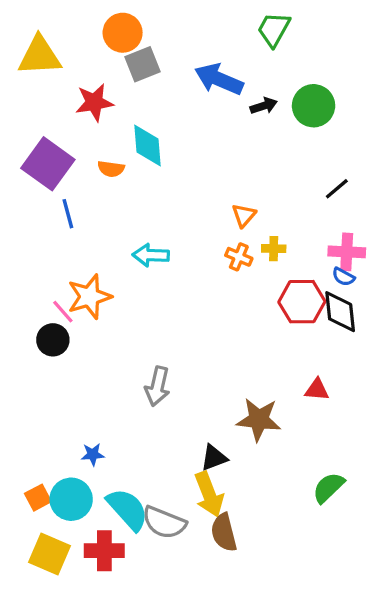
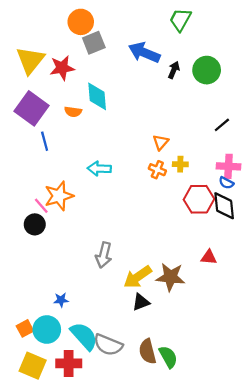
yellow triangle: (40, 56) -> (30, 60), moved, turned -48
black arrow: (264, 106) -> (174, 70), turned -49
green semicircle: (328, 488) -> (168, 357), moved, turned 105
yellow arrow: (209, 494) -> (138, 277), moved, turned 76

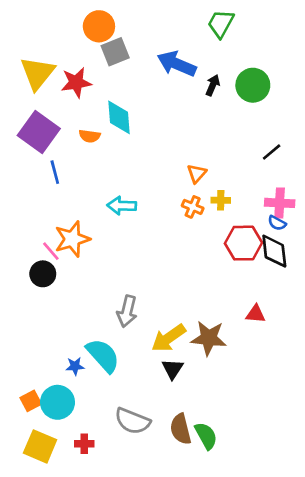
black triangle: (141, 302) -> (173, 369), turned -36
cyan semicircle: (84, 336) -> (103, 355), moved
red cross: (69, 363) -> (84, 444), size x0.6

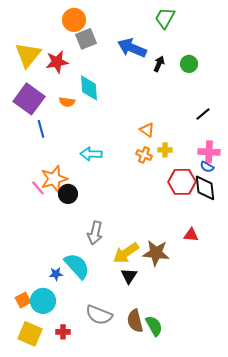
green circle: (253, 85) -> (189, 64), size x0.7
orange triangle: (197, 173) -> (147, 130), turned -35
black circle: (43, 274) -> (68, 194), moved

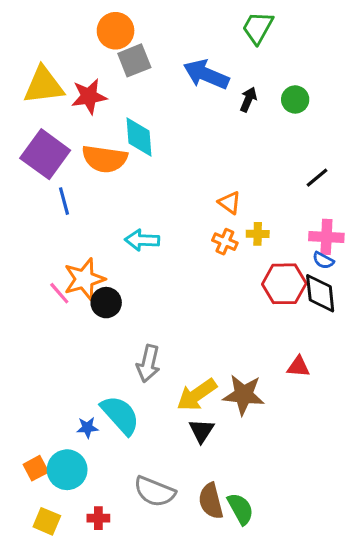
yellow triangle: (28, 55) -> (44, 85), turned 44
orange semicircle: (67, 102) -> (105, 159), size x1.8
yellow square: (30, 334) -> (47, 521), size x0.7

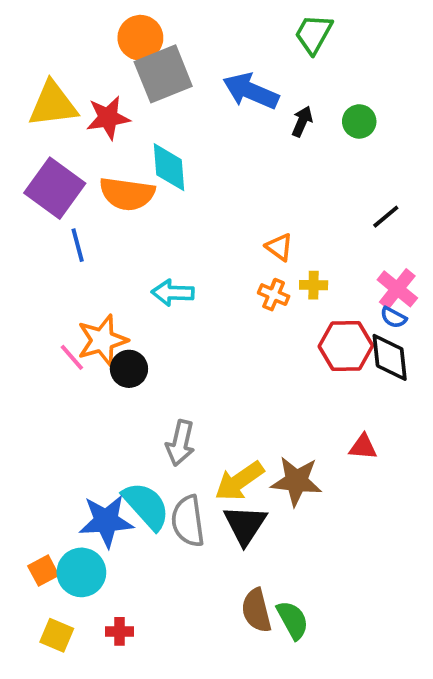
gray square: (134, 60) -> (163, 74), size x1.4
pink cross: (326, 237) -> (397, 289), turned 36
blue star: (87, 428) -> (106, 521), size x2.0
black triangle: (201, 431) -> (245, 525), size x1.4
gray semicircle: (155, 492) -> (188, 521), moved, turned 60

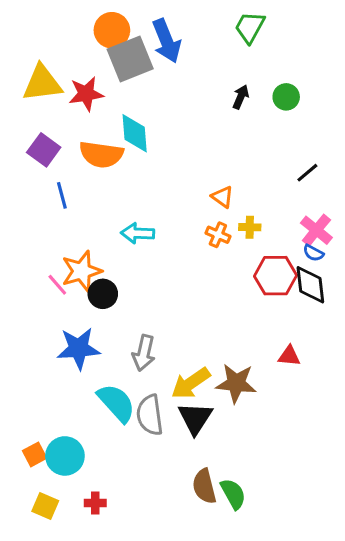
blue arrow: (251, 91) -> (166, 41), moved, turned -135
purple square: (55, 188) -> (44, 150), size x0.7
blue star: (106, 521) -> (79, 348), moved

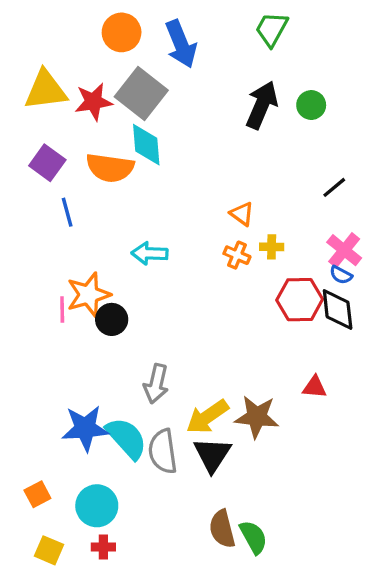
gray square: (130, 59) -> (141, 93), moved, turned -30
black arrow: (241, 97) -> (262, 105), size x1.8
pink line: (57, 285) -> (62, 310), turned 40
blue star: (79, 348) -> (85, 428), moved
cyan circle: (65, 456) -> (97, 506), moved

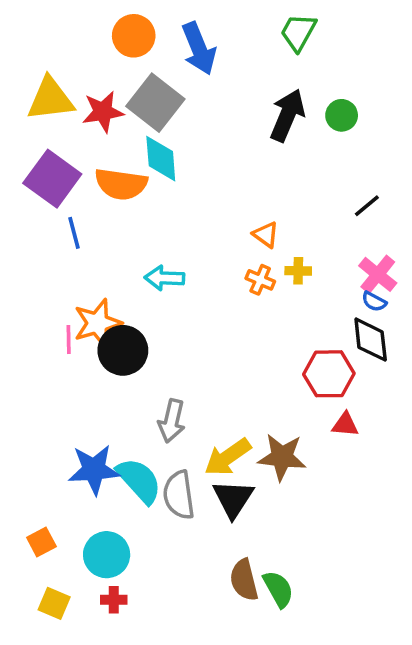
purple square: (47, 163) -> (52, 179), size x1.4
red hexagon: (300, 300) -> (329, 374), moved
black circle: (112, 319) -> (123, 350), size x1.4

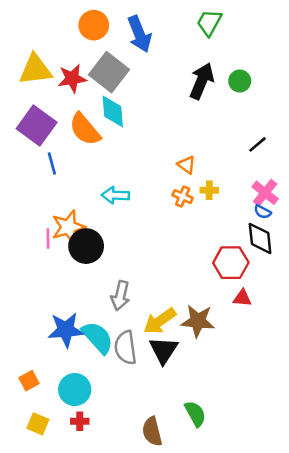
orange semicircle: (121, 184) -> (85, 129), turned 42
brown semicircle: (244, 580) -> (152, 431), moved

